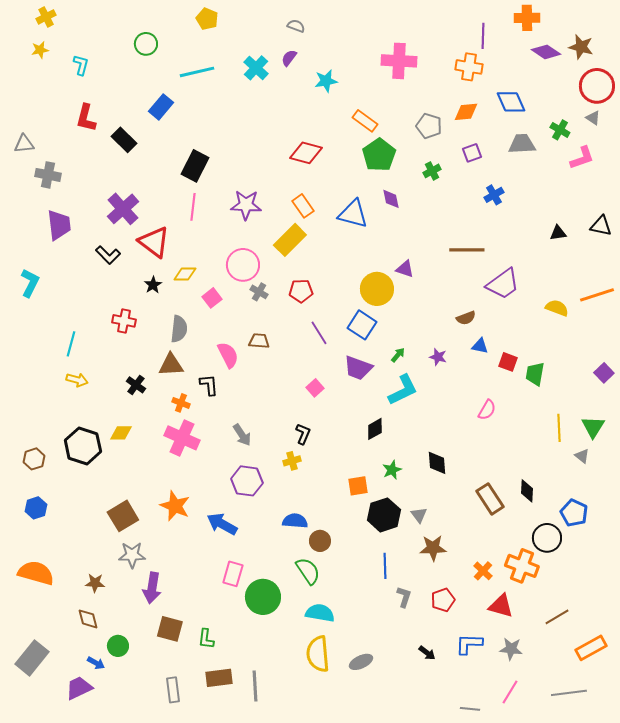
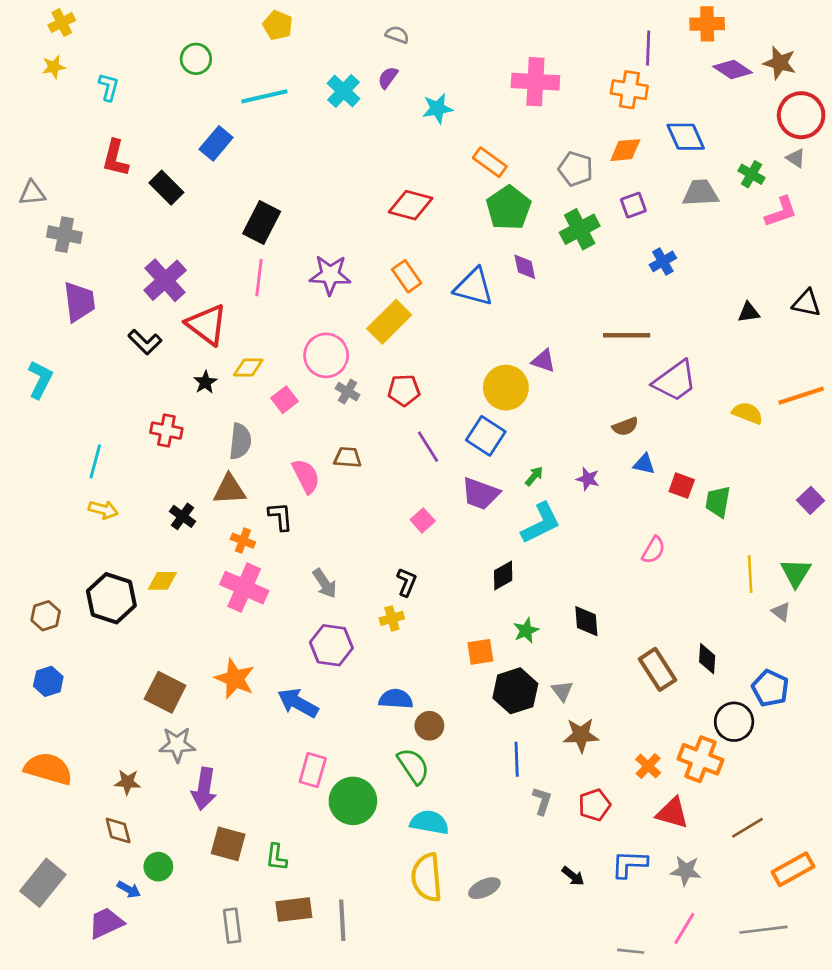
green cross: (432, 171) -> (580, 229), size x1.6
brown square: (123, 516) -> (165, 692), turned -32

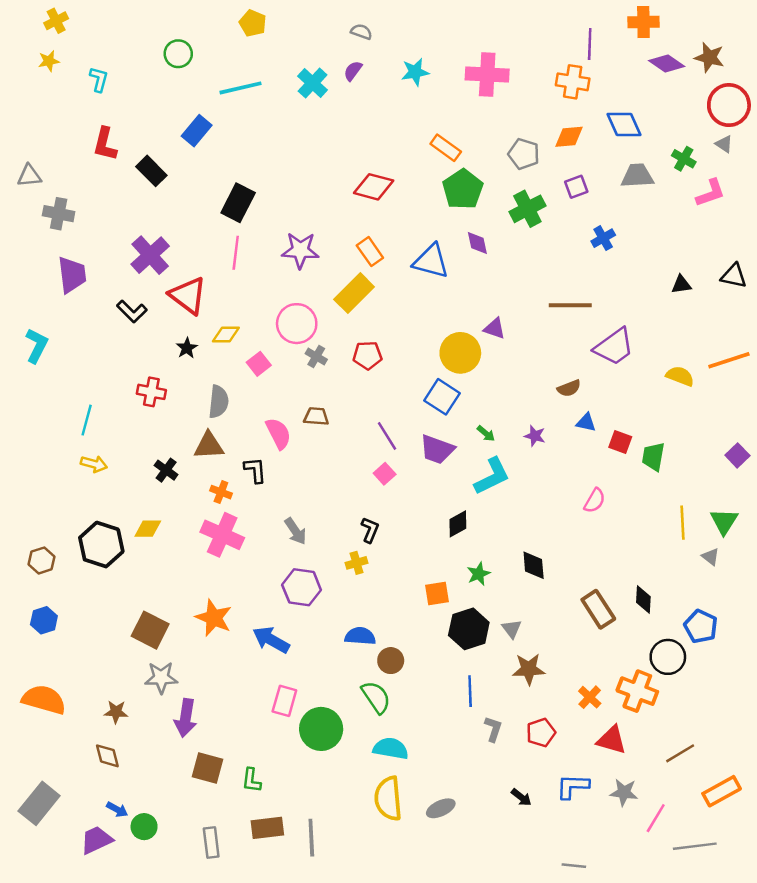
cyan star: (437, 108) -> (415, 72), moved
purple line: (428, 447) -> (387, 436), moved
green arrow: (534, 476) -> (486, 433), turned 90
green circle: (158, 867) -> (144, 827), moved
pink line: (684, 928) -> (656, 818), moved

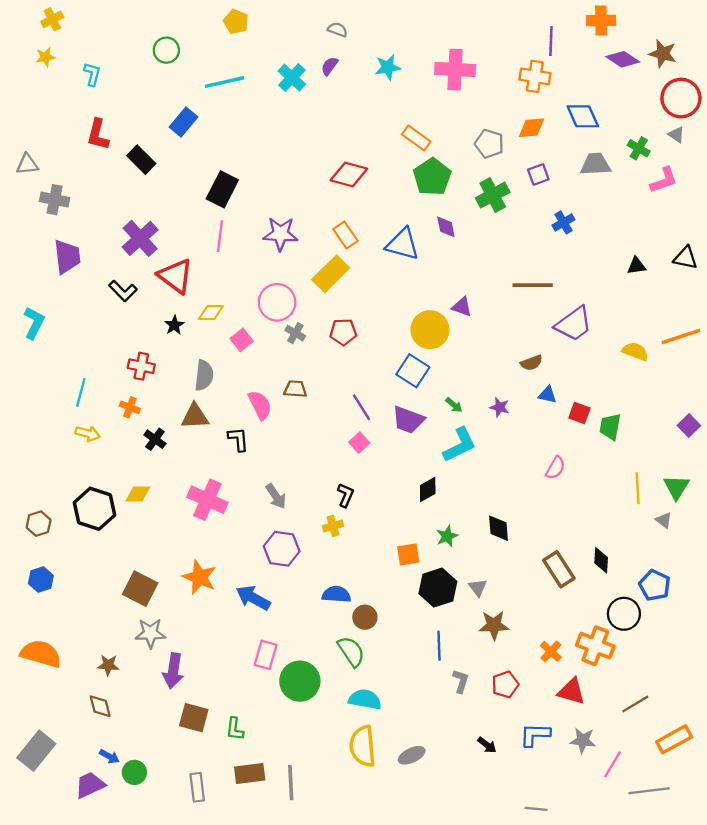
orange cross: (221, 492) -> (130, 407), moved

